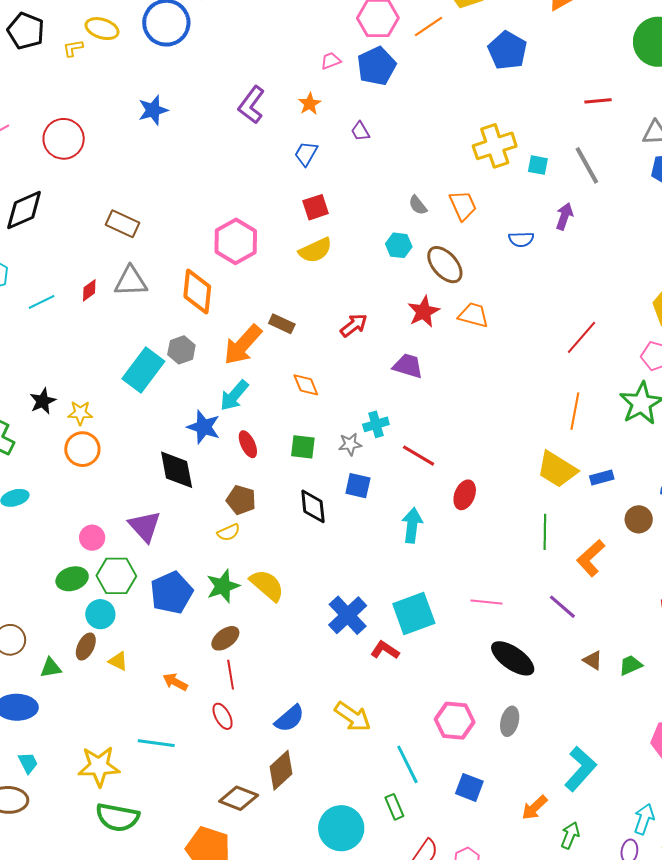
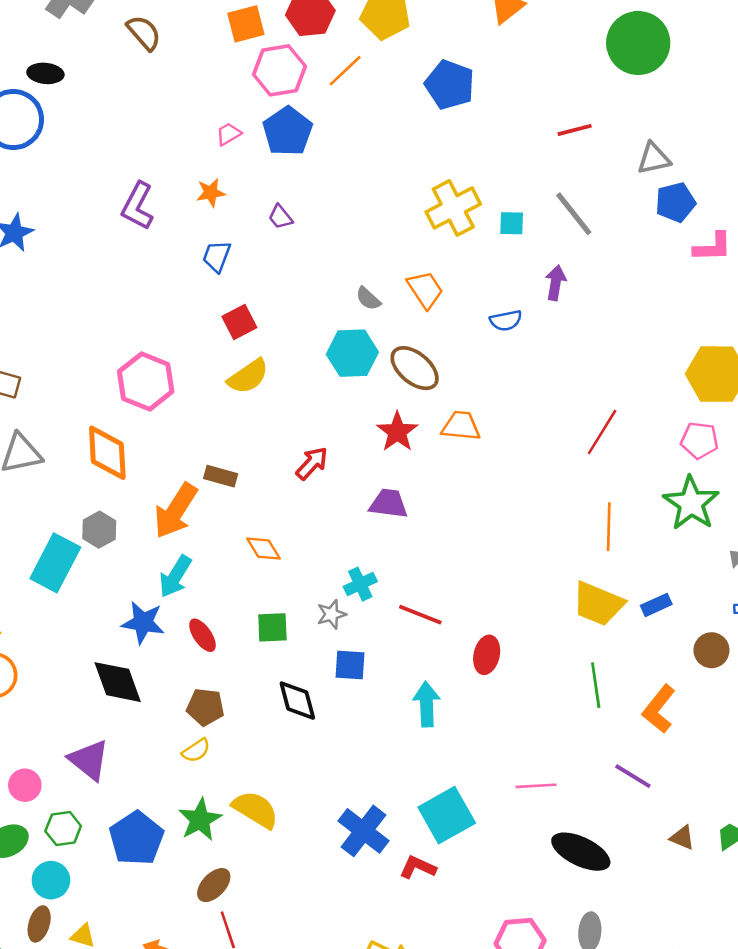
orange star: (310, 104) -> (211, 193), turned 30
cyan hexagon: (399, 245) -> (352, 353), size x1.5
green hexagon: (116, 576) -> (63, 829), size x0.7

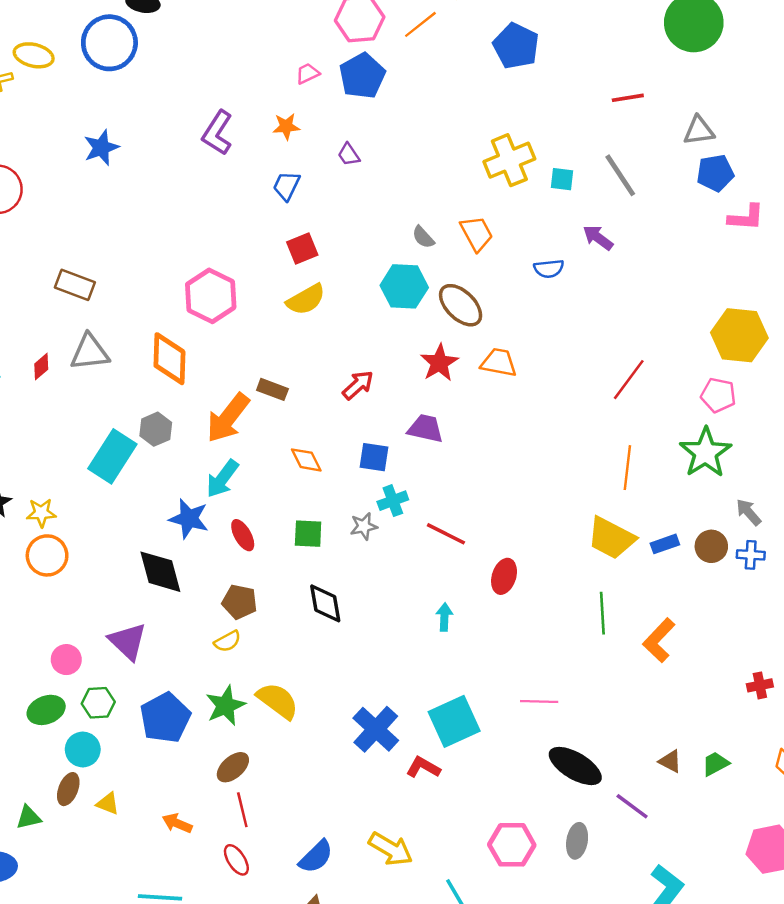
purple arrow: (556, 283) -> (598, 238), turned -68
brown circle: (711, 650) -> (711, 546), moved
blue square: (350, 665) -> (374, 457), moved
cyan arrow: (427, 704) -> (444, 617), size x0.7
purple line: (633, 776) -> (632, 806), moved

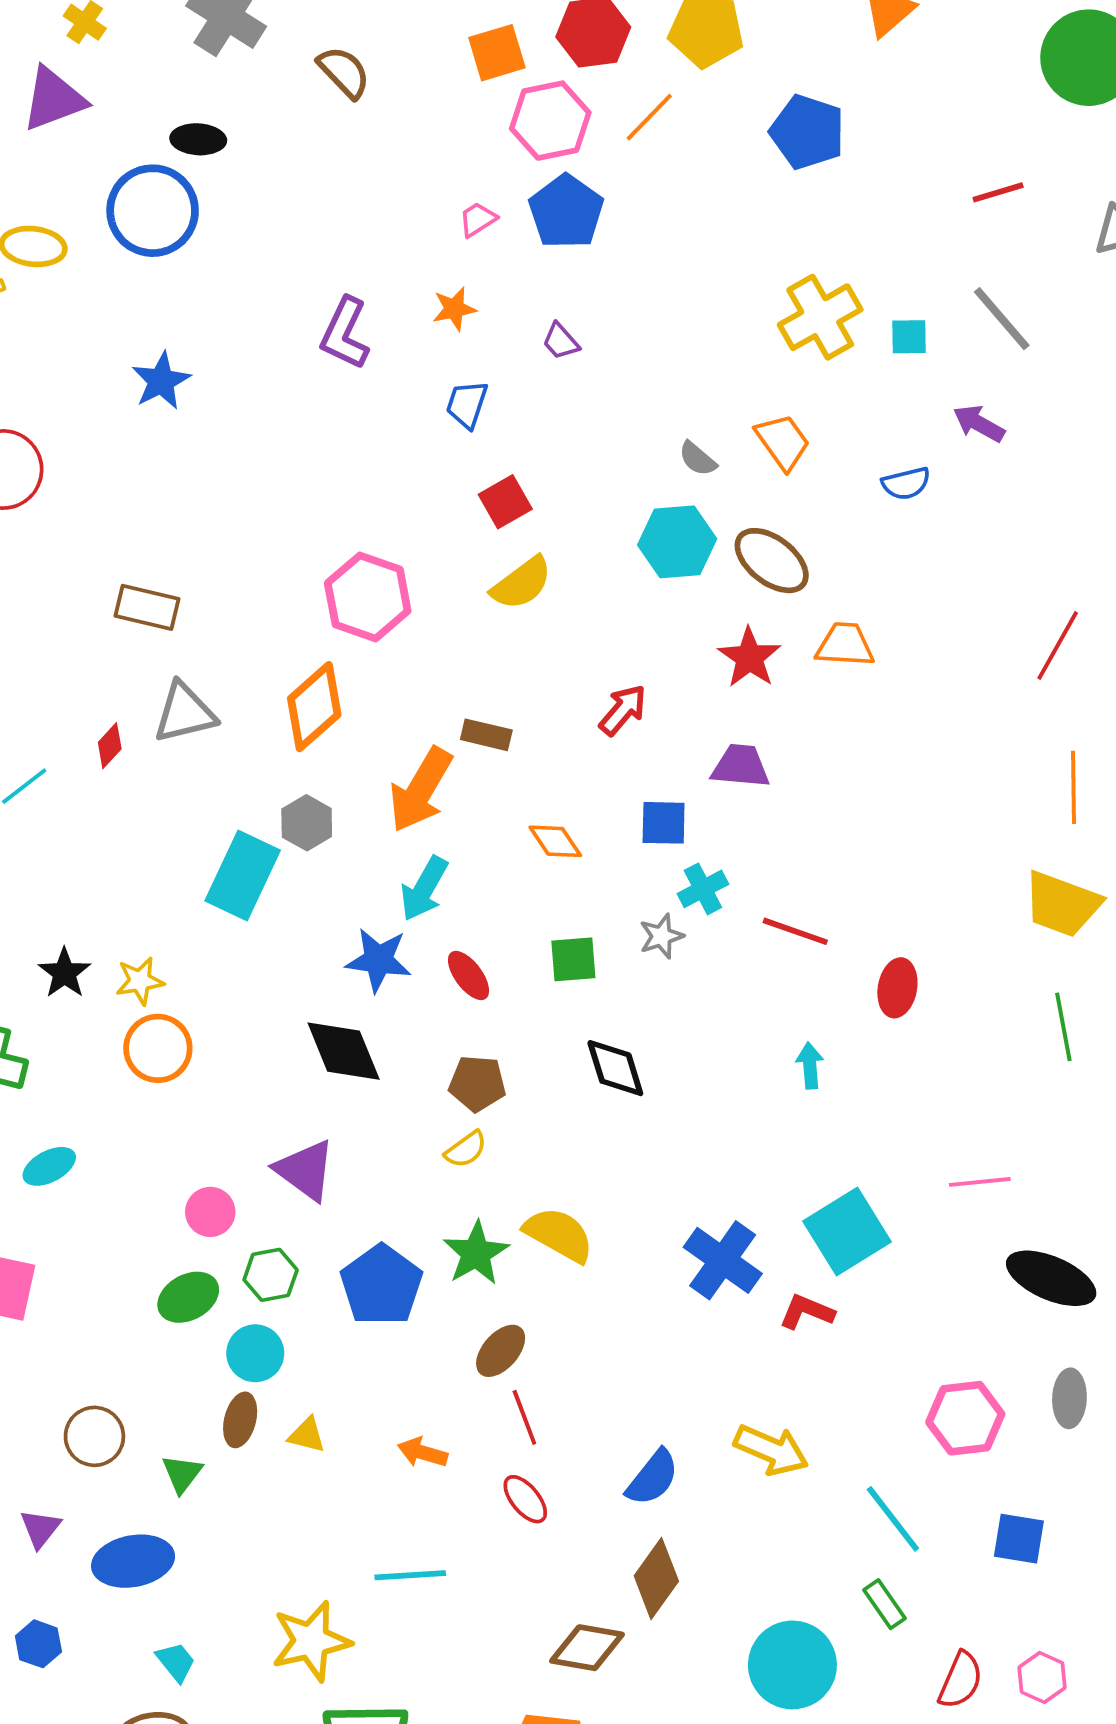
orange diamond: (169, 359) -> (314, 707), turned 54
green triangle: (29, 817) -> (182, 1474), turned -32

